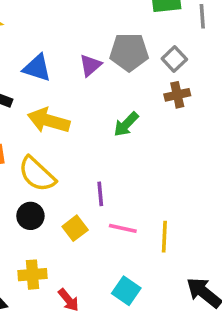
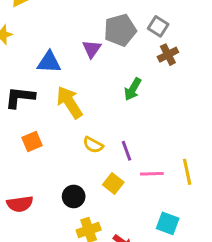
yellow arrow: (49, 121) -> (69, 102), turned 56
yellow semicircle: (37, 174) -> (93, 145), moved, size x0.6
black circle: (30, 216) -> (74, 196), moved

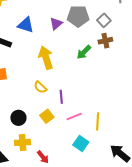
green arrow: (133, 89) -> (84, 52), moved
yellow arrow: (69, 102) -> (46, 58), moved
pink line: (152, 174) -> (74, 116), turned -35
cyan square: (168, 223) -> (81, 143), moved

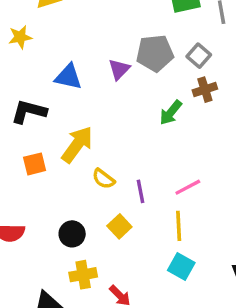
yellow arrow: (46, 58) -> (77, 145), moved, turned 60
pink line: (74, 116) -> (188, 187), moved
yellow line: (98, 121) -> (179, 226), moved

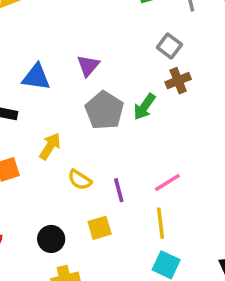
gray pentagon: (155, 53) -> (104, 110), moved, turned -30
yellow arrow: (77, 145) -> (50, 146), size x0.7
yellow square: (119, 226) -> (100, 228), turned 30

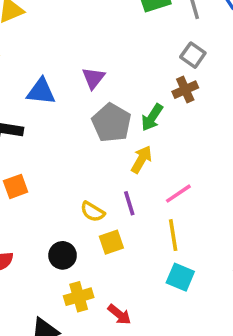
gray square: (169, 46) -> (193, 55), moved
yellow arrow: (50, 146) -> (141, 159), moved
yellow semicircle: (80, 180) -> (93, 212), moved

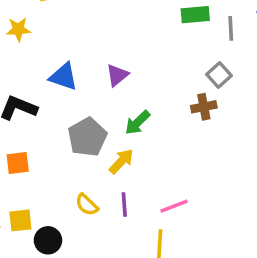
green arrow: (152, 117) -> (137, 123), moved
gray pentagon: (112, 123) -> (87, 137), moved
yellow arrow: (141, 159) -> (121, 161), moved
yellow square: (111, 242) -> (20, 220), moved

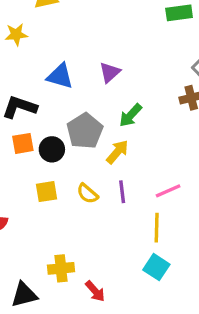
orange square: (18, 163) -> (23, 143), moved
yellow square: (20, 220) -> (47, 192), moved
black circle: (48, 240) -> (52, 149), moved

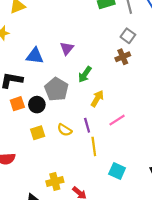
yellow arrow: (117, 152) -> (97, 99), moved
yellow line: (157, 228) -> (94, 146), moved

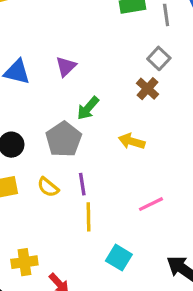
brown cross: (123, 57) -> (147, 89), turned -32
gray pentagon: (56, 89) -> (64, 139), moved
yellow arrow: (97, 99) -> (132, 141), moved, turned -112
pink line: (117, 120) -> (151, 204), moved

